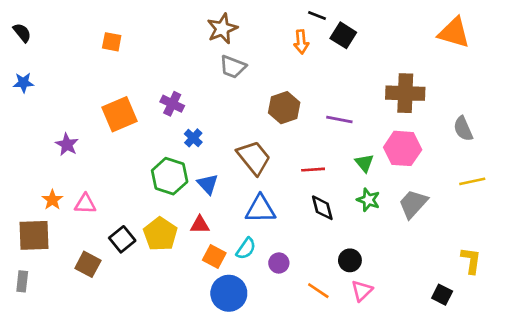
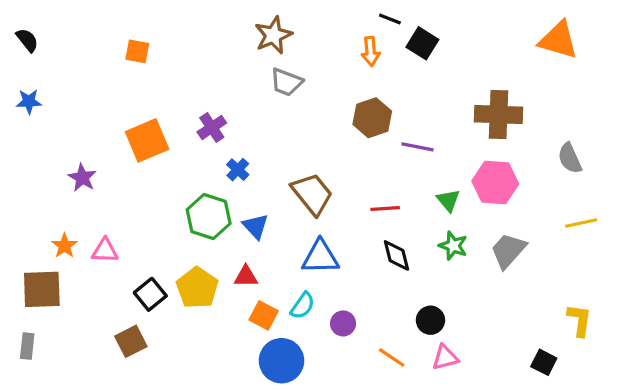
purple cross: (172, 104) -> (212, 127), turned 30
brown hexagon: (284, 108) -> (372, 118), moved
brown square: (88, 264) -> (131, 341), moved, turned 35
pink triangle: (362, 291) -> (445, 357), turned 30

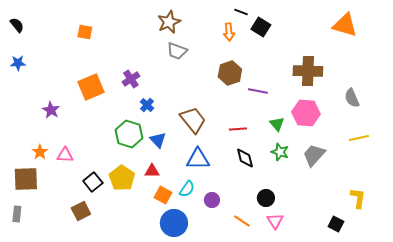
pink triangle: (445, 357) -> (275, 221), turned -48

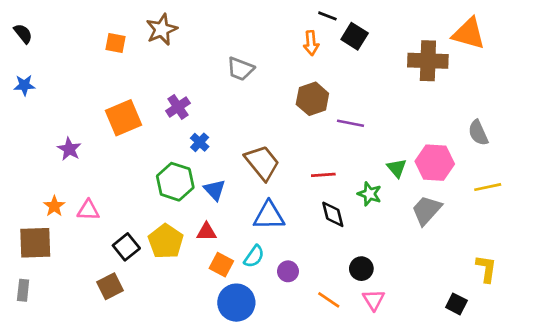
brown star: (169, 22) -> (162, 29), moved
brown cross: (308, 71) -> (428, 61), moved
pink hexagon: (306, 113) -> (435, 163), moved
green triangle: (277, 124) -> (397, 168), moved
green star: (280, 152) -> (370, 194), moved

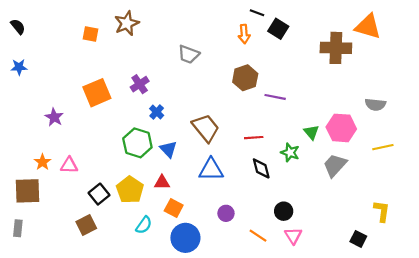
gray semicircle: (478, 133) -> (375, 104), turned -60
cyan semicircle: (254, 256) -> (144, 225), moved

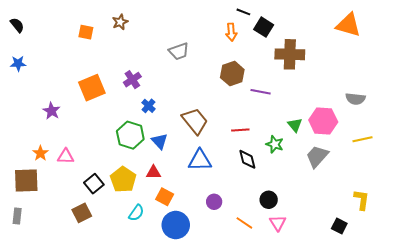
brown star: (127, 23) -> (120, 22), size x0.7
brown cross: (336, 48) -> (290, 54), moved
gray trapezoid: (189, 54) -> (179, 51), turned -40

